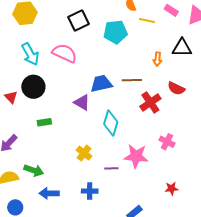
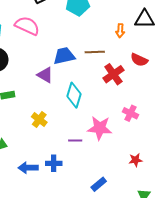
yellow cross: (84, 153) -> (39, 120), moved
blue arrow: (49, 193) -> (28, 168), moved

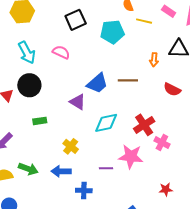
pink semicircle: (27, 26) -> (61, 52), size x0.7
blue trapezoid: (64, 56) -> (97, 83), turned 150
red cross: (113, 74) -> (144, 125), moved
cyan diamond: (74, 95) -> (106, 123), turned 60
blue arrow: (28, 168) -> (61, 171), moved

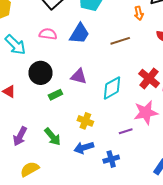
blue trapezoid: (97, 83) -> (79, 34), moved
black circle: (29, 85) -> (41, 73), moved
green rectangle: (40, 121) -> (55, 95), moved
green arrow: (28, 169) -> (53, 137), moved, turned 48

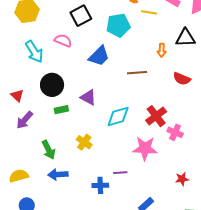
pink semicircle: (48, 34) -> (63, 41), moved
purple line: (126, 131) -> (120, 173), moved
purple arrow: (20, 136) -> (25, 120), moved
blue arrow: (84, 148) -> (58, 174), moved

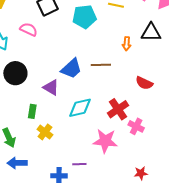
blue trapezoid: (99, 56) -> (71, 69), moved
red semicircle: (182, 79) -> (144, 83), moved
green rectangle: (61, 110) -> (32, 111), moved, turned -72

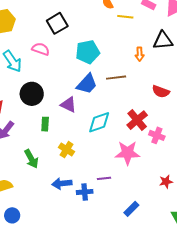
cyan pentagon: (84, 17) -> (88, 52), moved
green rectangle: (32, 111) -> (45, 124), moved
blue arrow: (17, 163) -> (62, 183), moved

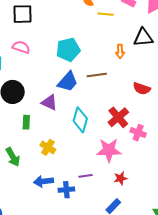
black square: (57, 23) -> (23, 14), moved, turned 30
cyan diamond: (99, 122) -> (80, 120), turned -55
red star: (166, 182) -> (121, 178), moved

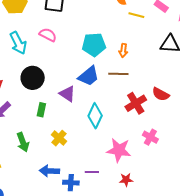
orange arrow: (120, 51) -> (123, 50), moved
red cross: (118, 117) -> (136, 103), moved

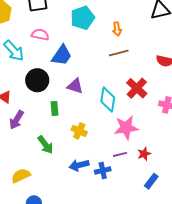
cyan pentagon: (94, 45) -> (83, 18), moved
blue trapezoid: (89, 76) -> (62, 55), moved
red cross: (136, 103) -> (137, 88), moved
pink star: (119, 150) -> (126, 128), moved
red star: (126, 180) -> (144, 154), moved

